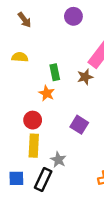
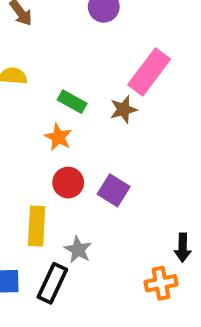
green rectangle: (55, 72) -> (72, 102), turned -49
red circle: (33, 120) -> (68, 183), moved

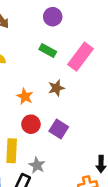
green rectangle: (72, 102) -> (48, 51), moved
brown star: (123, 109) -> (56, 88), moved

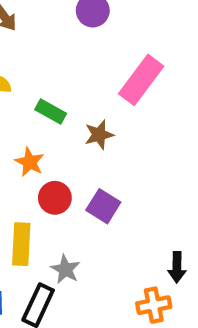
green rectangle: (48, 51) -> (51, 112), moved
orange star: (25, 96) -> (30, 162), moved

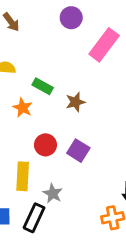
pink rectangle: (141, 80) -> (104, 45), moved
orange star: (30, 162) -> (23, 108), moved

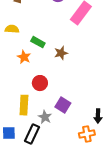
purple square: (78, 151) -> (63, 105), moved

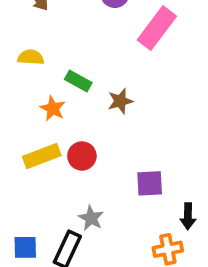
yellow rectangle: (24, 105) -> (42, 156), moved, turned 66
purple square: (63, 105) -> (150, 183), moved, turned -35

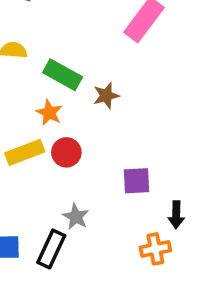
green rectangle: (78, 81) -> (63, 75), size x1.4
orange star: (53, 108) -> (49, 113), moved

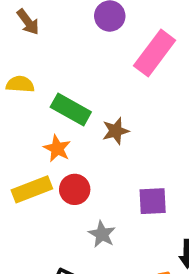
purple square: (136, 181) -> (153, 201), moved
gray star: (76, 217) -> (102, 234), moved

